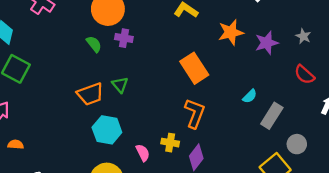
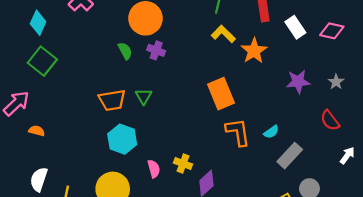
orange star: (231, 32) -> (254, 51), moved, turned -30
orange L-shape: (195, 113) -> (238, 132), moved, turned -40
orange semicircle: (16, 144) -> (37, 131), moved

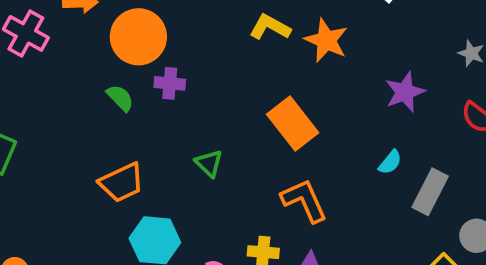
purple star: (298, 82) -> (405, 92), moved
green triangle: (144, 96) -> (209, 163), moved
orange L-shape: (238, 132) -> (304, 201), moved

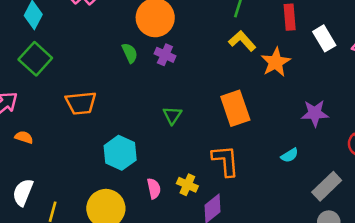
orange trapezoid: (122, 183) -> (81, 103), moved
gray rectangle: (430, 192) -> (327, 186), moved

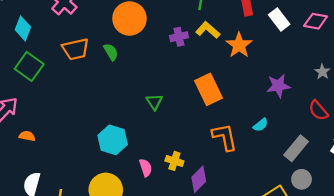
purple cross: (165, 55) -> (179, 37), moved, turned -30
orange trapezoid: (81, 103) -> (76, 49), moved
orange L-shape: (225, 161) -> (225, 137), moved

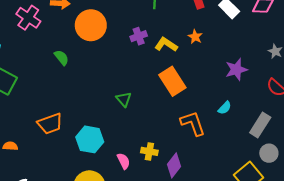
yellow L-shape: (208, 30) -> (166, 45), moved
orange star: (239, 45) -> (195, 37), size x0.6
orange trapezoid: (76, 49) -> (50, 124), moved
green semicircle: (111, 52) -> (62, 58), moved

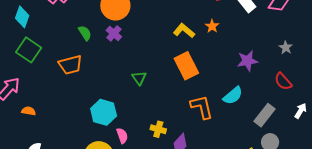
purple cross: (139, 36) -> (114, 33), moved, turned -35
cyan semicircle: (225, 108) -> (233, 96), size x1.5
orange trapezoid: (50, 124) -> (70, 65), moved
pink semicircle: (124, 161) -> (122, 136), moved

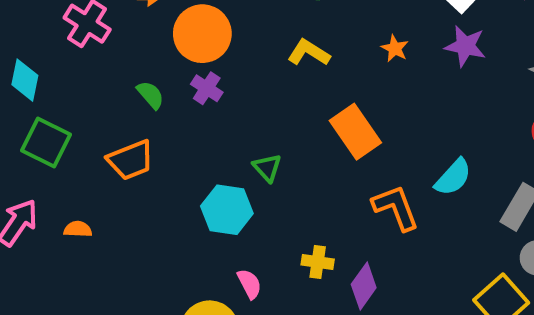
yellow L-shape: (184, 31) -> (309, 53), moved
purple star: (247, 61) -> (465, 46), moved, turned 30
orange semicircle: (29, 111) -> (78, 229), moved
cyan hexagon: (104, 112) -> (227, 210), moved

